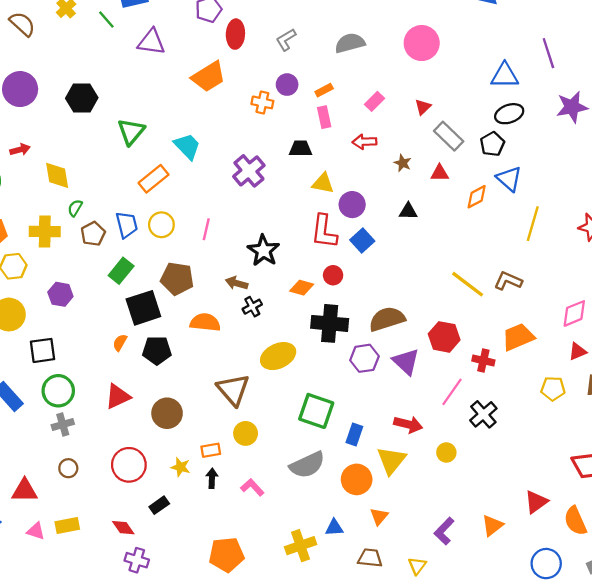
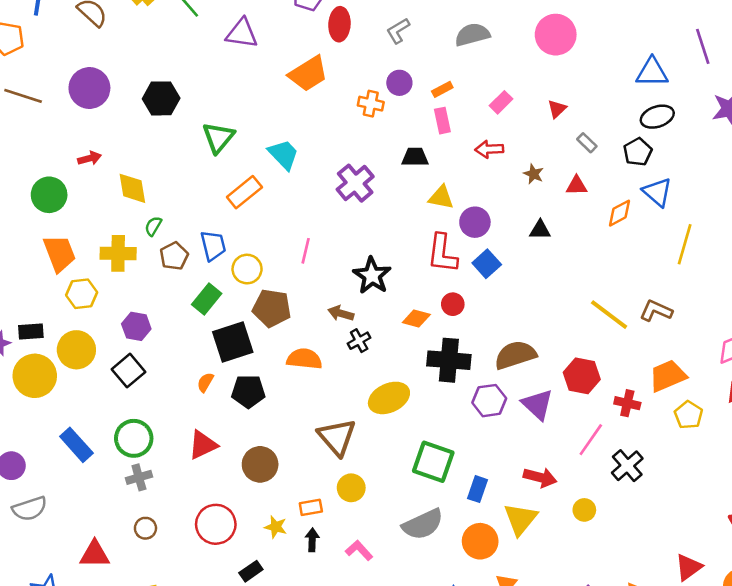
gray rectangle: (449, 136) -> (587, 143), size x0.6
yellow circle: (161, 225) -> (247, 269), moved
black square: (43, 350) -> (129, 371), moved, turned -32
yellow pentagon: (553, 389) -> (689, 415), moved, turned 30

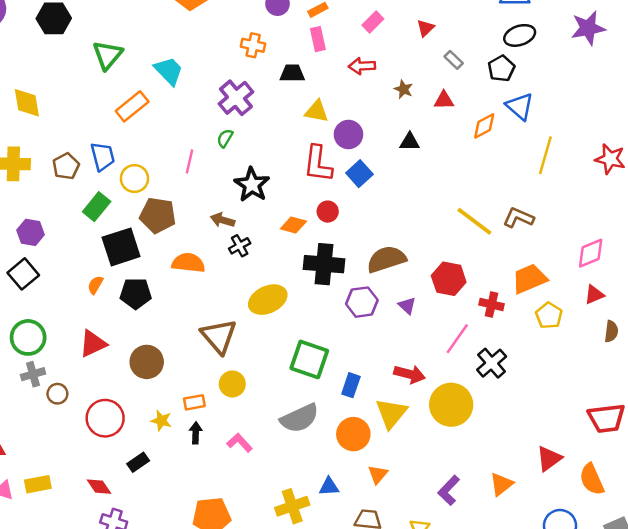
orange cross: (371, 104) -> (253, 45), moved
green semicircle: (153, 226) -> (225, 138), moved
purple triangle: (537, 404) -> (407, 306), size x0.6
yellow circle: (584, 510) -> (451, 405), size x2.0
brown circle: (145, 528) -> (57, 394), moved

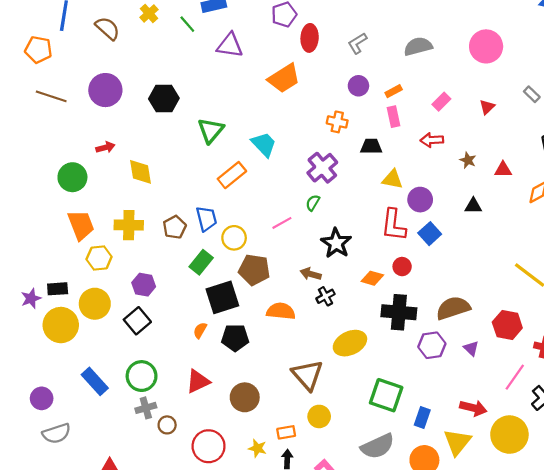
gray rectangle: (454, 60) -> (532, 94), moved
pink line: (189, 161) -> (282, 223), turned 48

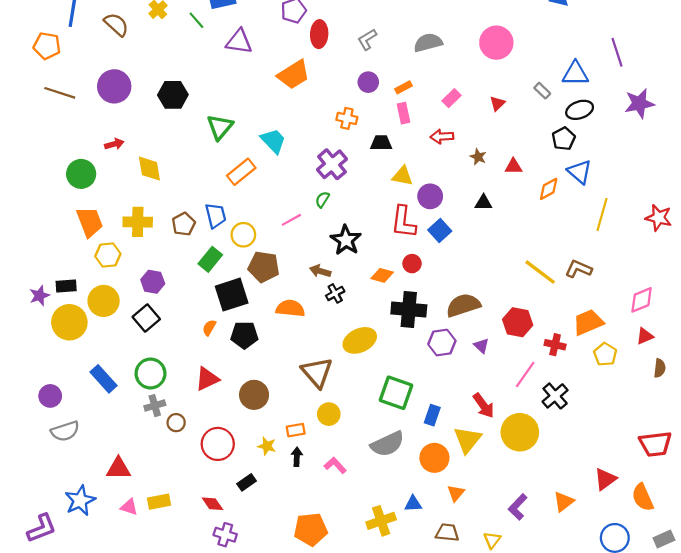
red arrow: (473, 408) -> (484, 406), turned 40

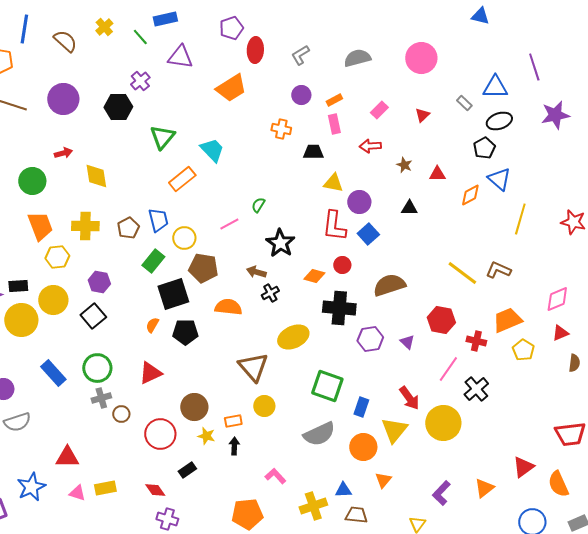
purple cross: (332, 164) -> (140, 81), moved, size x0.7
brown semicircle: (463, 305) -> (389, 285), moved
brown circle: (254, 395) -> (194, 407), moved
pink L-shape: (335, 465) -> (275, 476), moved
brown trapezoid: (447, 533) -> (356, 515), moved

